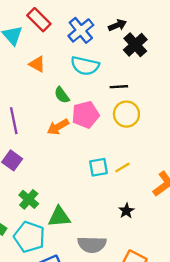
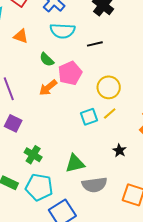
yellow circle: (126, 114) -> (109, 87), moved
green triangle: (59, 217) -> (75, 163), moved

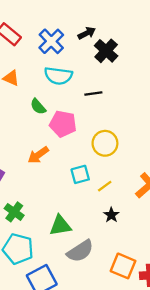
pink pentagon: (70, 73) -> (63, 124), turned 30
orange arrow: (48, 88) -> (38, 155), moved
yellow line: (110, 114) -> (105, 186), moved
gray semicircle: (94, 185) -> (80, 251), turned -30

